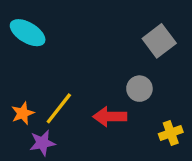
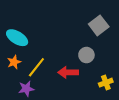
cyan ellipse: (28, 33) -> (17, 38), moved
orange star: (23, 113) -> (14, 62), moved

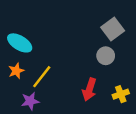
gray circle: (86, 55) -> (106, 56), moved
red arrow: (68, 72) -> (89, 89), moved, turned -72

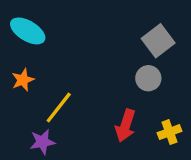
cyan ellipse: (20, 43) -> (28, 31), moved
orange star: (16, 71) -> (23, 80), moved

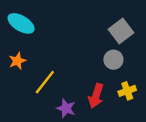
yellow cross: (170, 132) -> (127, 91), moved
purple star: (42, 142) -> (66, 108), moved, turned 30

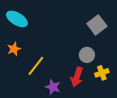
gray circle: (113, 60) -> (87, 55), moved

